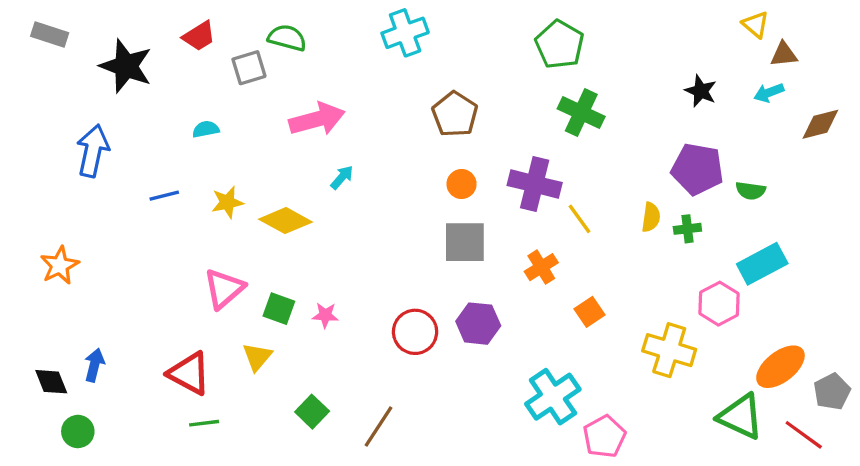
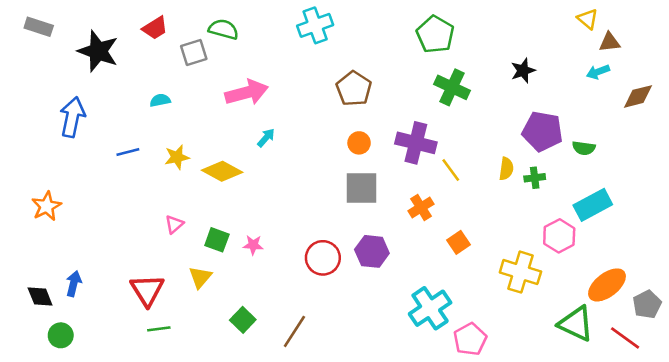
black star: (701, 91) -> (523, 71), moved, turned 30
pink triangle: (224, 289) -> (174, 224), size x0.6
red triangle: (189, 373) -> (147, 290), turned 30

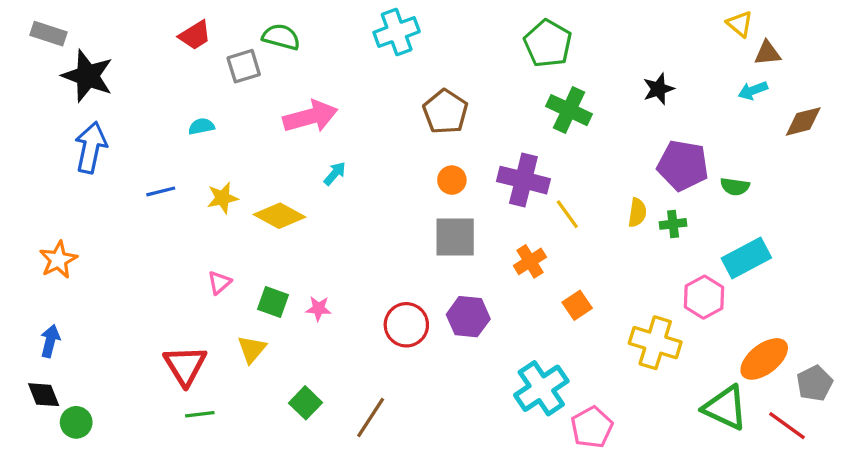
black star: (98, 51) -> (88, 76), moved
blue arrow: (74, 284) -> (50, 341), moved
black diamond: (40, 297) -> (44, 395), moved

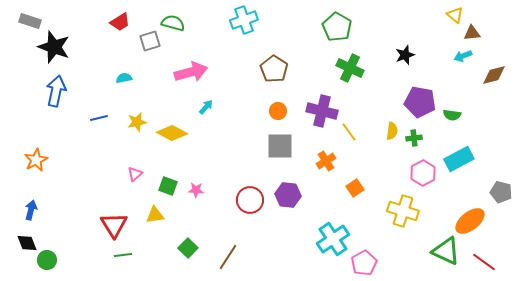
pink hexagon: (704, 297) -> (423, 173), moved
yellow triangle: (252, 349) -> (155, 215), turned 42
gray pentagon: (815, 383) -> (501, 192), moved, turned -30

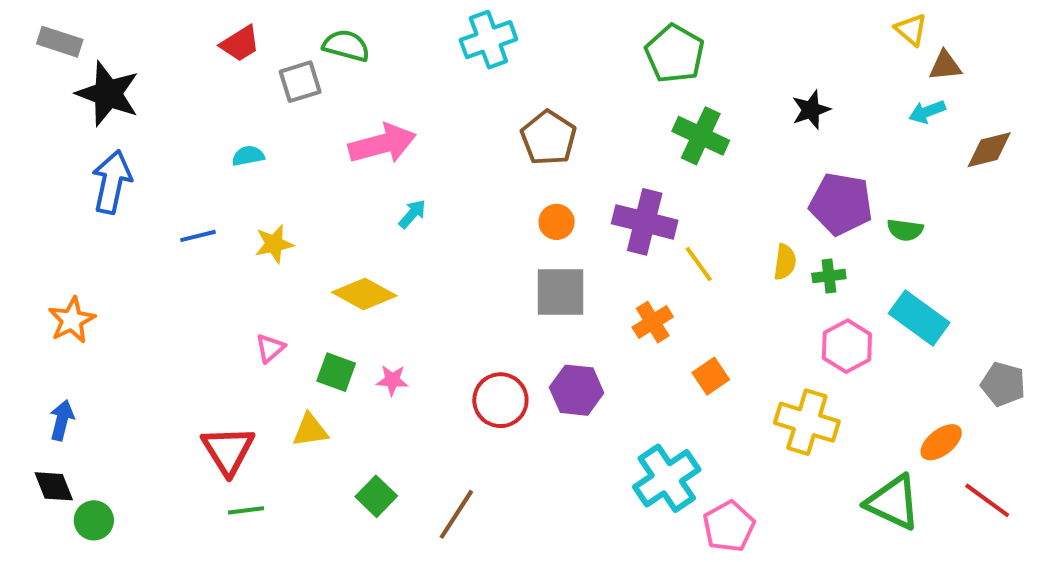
yellow diamond: (172, 133) -> (364, 294), moved
cyan rectangle: (459, 159) -> (919, 318), turned 64
orange ellipse: (470, 221) -> (941, 442), size x0.7
red line: (484, 262) -> (987, 500), moved

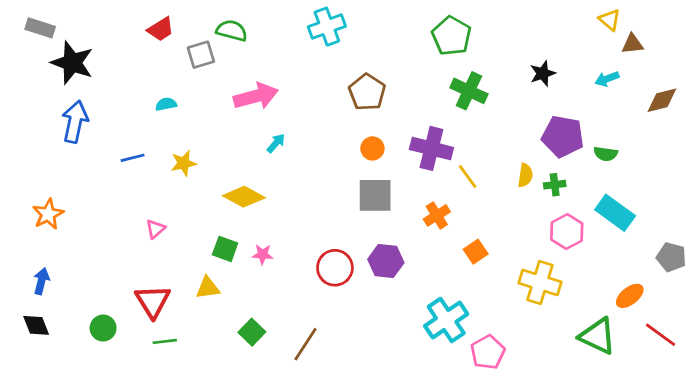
cyan arrow: (927, 112) -> (607, 79), moved
pink triangle: (270, 348) -> (155, 229), moved
green circle: (94, 520) -> (103, 328), moved

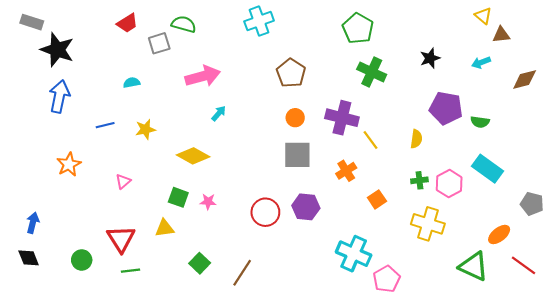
green cross: (555, 185) -> (419, 180), moved
orange star: (48, 214) -> (69, 164), moved
cyan cross: (446, 320) -> (354, 254), turned -32

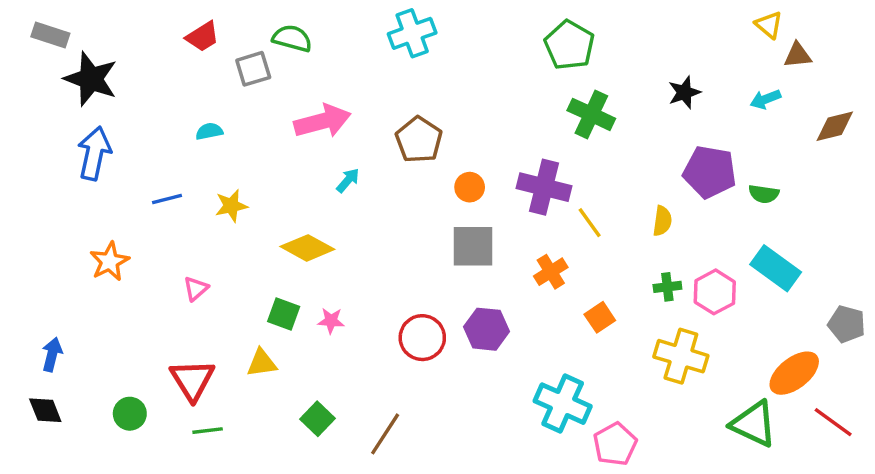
brown pentagon: (291, 73) -> (419, 140), moved
orange ellipse: (499, 235) -> (794, 373), size x1.4

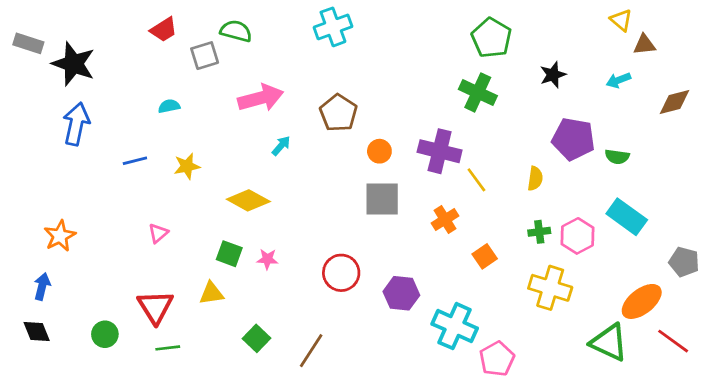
gray rectangle: (50, 35) -> (28, 43), moved
green pentagon: (569, 45) -> (491, 38), moved
orange star: (110, 262) -> (60, 236), moved
purple hexagon: (487, 329) -> (401, 293), moved

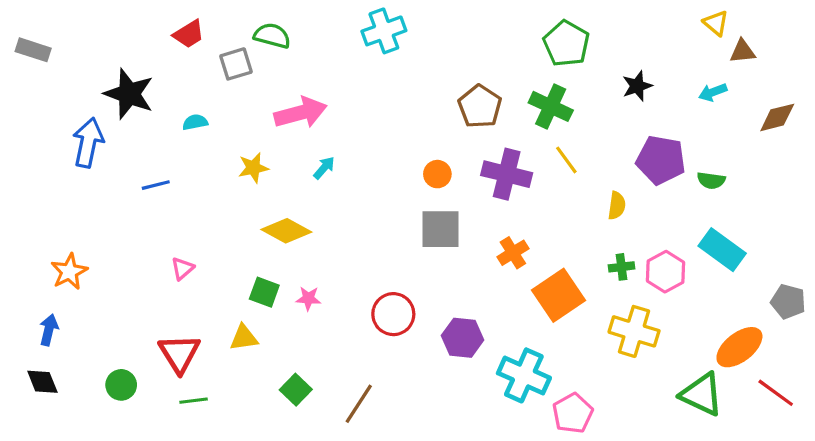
black star: (73, 64) -> (129, 94), moved
brown pentagon: (338, 113) -> (480, 106), moved
yellow star: (187, 166) -> (253, 168), moved
yellow line: (476, 180) -> (566, 160), moved
orange square: (485, 256) -> (559, 295), size x1.8

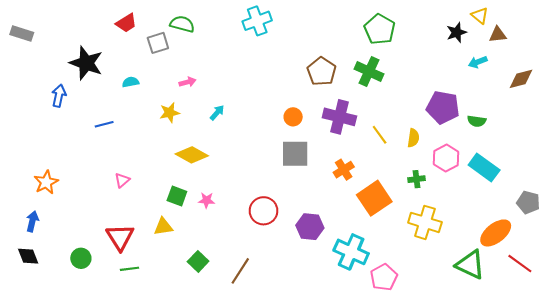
black star: (637, 86) -> (457, 32), moved
pink arrow: (300, 113) -> (188, 82), moved, size x0.5
blue arrow: (88, 143) -> (59, 96), size x0.7
yellow line: (566, 160) -> (380, 135), moved
pink hexagon: (666, 272) -> (446, 158), moved

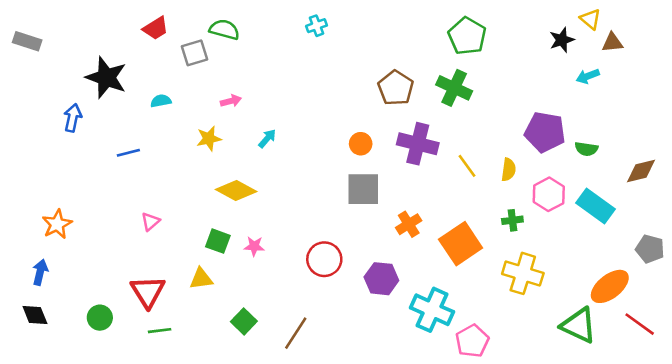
cyan cross: (257, 21) -> (317, 26), size x0.6
brown diamond: (521, 79) -> (641, 171), moved
orange cross: (344, 170) -> (409, 224), moved

